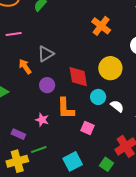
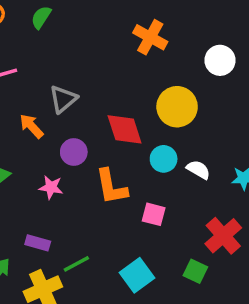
pink star: (42, 120) -> (51, 187), moved

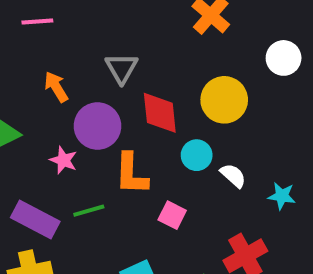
gray triangle: (63, 99) -> (121, 68), moved, turned -32
purple circle: (74, 152) -> (97, 126), size x1.5
purple rectangle: (38, 243) -> (35, 219), size x1.6
green line: (76, 264) -> (89, 211), moved

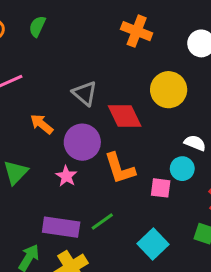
cyan circle: (197, 155) -> (182, 169), moved
pink star: (63, 160) -> (66, 176), turned 30
green line: (89, 211) -> (102, 222), moved

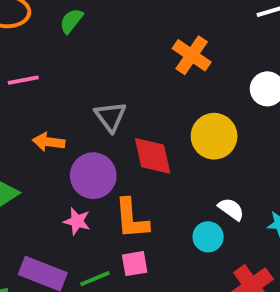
orange arrow: (42, 124) -> (49, 142), turned -45
pink star: (66, 176) -> (77, 221), moved, turned -30
pink square: (161, 188) -> (135, 264), moved, turned -30

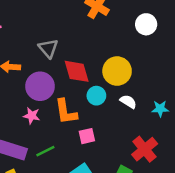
yellow circle: (214, 136) -> (117, 71), moved
cyan circle: (208, 237) -> (96, 96), moved
pink square: (135, 264) -> (87, 136), moved

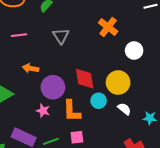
white circle: (146, 24) -> (134, 51), moved
gray triangle: (48, 48) -> (61, 36), moved
pink square: (87, 136) -> (77, 137), moved

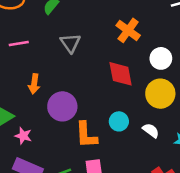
orange arrow: (31, 68) -> (34, 84), turned -91
red diamond: (85, 79) -> (121, 74), moved
yellow circle: (118, 82) -> (160, 94), moved
pink star: (43, 111) -> (23, 136), moved

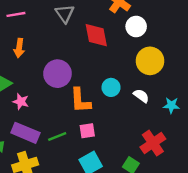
white circle: (161, 58) -> (136, 26), moved
red diamond: (121, 74) -> (96, 35), moved
orange arrow: (34, 84) -> (19, 48), moved

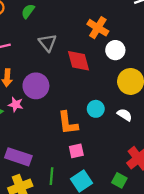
purple circle: (57, 74) -> (36, 86), moved
pink star: (21, 102) -> (16, 105), moved
green line: (57, 137) -> (52, 176), moved, turned -60

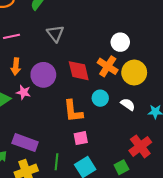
orange cross: (98, 28) -> (108, 66), moved
red diamond: (79, 61) -> (79, 71), moved
green square: (119, 180) -> (121, 167), turned 32

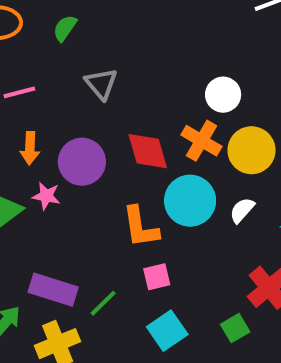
cyan circle: (100, 98) -> (190, 201), size x1.6
white semicircle: (128, 104) -> (242, 210), turned -80
green line: (56, 162) -> (103, 303), moved, turned 42

